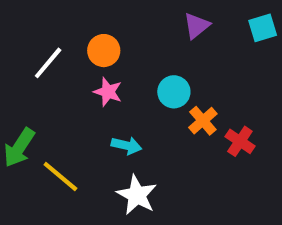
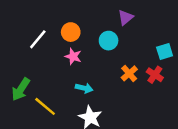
cyan square: (263, 28) -> (165, 52), moved
cyan circle: (174, 92) -> (109, 41), moved
red cross: (240, 141) -> (155, 75), moved

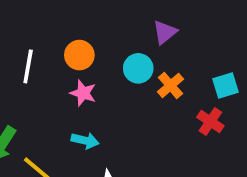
white line: (38, 39) -> (28, 66), turned -30
orange cross: (129, 73) -> (170, 85), moved
cyan arrow: (84, 88) -> (85, 141), moved

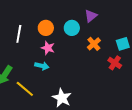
cyan circle: (138, 68) -> (72, 28), moved
cyan arrow: (85, 141) -> (42, 66), moved

